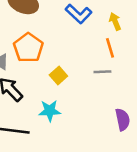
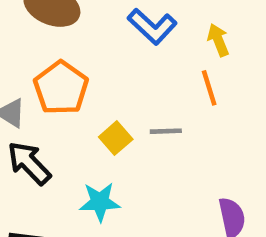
gray line: (102, 72) -> (166, 131), moved

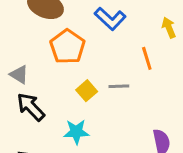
yellow arrow: (218, 40) -> (169, 28), moved
orange pentagon: (61, 88) -> (67, 47), moved

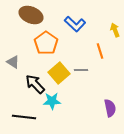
yellow square: (87, 91) -> (59, 73), size x1.5
black arrow: (31, 107) -> (35, 84), moved

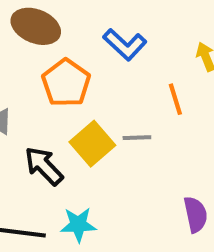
cyan star: (52, 101) -> (78, 225), moved

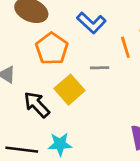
orange line: (175, 99) -> (125, 47), moved
gray line: (137, 138) -> (100, 68), moved

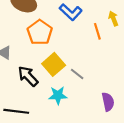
gray line: (100, 68) -> (77, 74), moved, turned 40
cyan star: (60, 144) -> (58, 95), moved

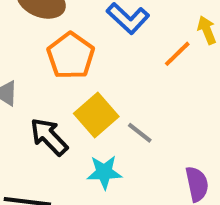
orange line: (97, 31) -> (177, 54), turned 63

